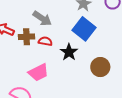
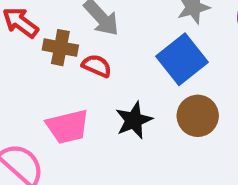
black star: (69, 52) -> (134, 120), moved
brown circle: (100, 67) -> (198, 116), moved

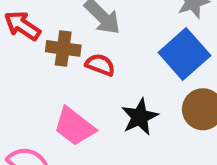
pink trapezoid: (68, 127) -> (74, 126), turned 54

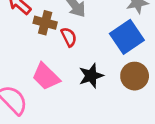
red semicircle: (100, 65) -> (69, 37), turned 36

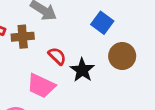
red semicircle: (69, 37) -> (57, 56), moved
blue square: (127, 37) -> (102, 23), size x0.7

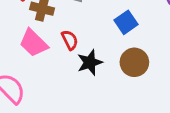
pink trapezoid: (41, 86) -> (34, 43), moved

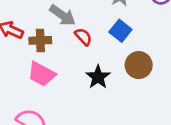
red semicircle: (70, 40) -> (83, 37), moved

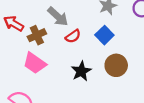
red semicircle: (83, 37) -> (73, 36), turned 91
brown cross: (40, 40) -> (37, 35), turned -30

